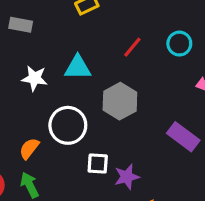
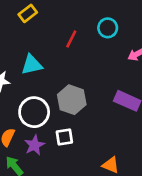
gray hexagon: (120, 101) -> (72, 100), moved
purple star: (127, 177) -> (34, 145), moved

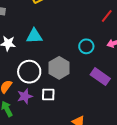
cyan circle: (108, 28) -> (86, 46), moved
red line: (71, 39) -> (107, 16), moved

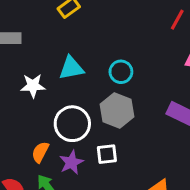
cyan circle: (86, 46) -> (121, 72), moved

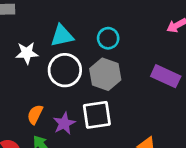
white circle: (72, 124) -> (65, 70), moved
white square: (107, 154) -> (97, 115), size x1.5

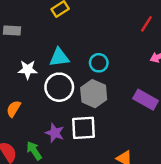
orange semicircle: (35, 114) -> (14, 109), moved
purple star: (64, 123) -> (55, 133), turned -30

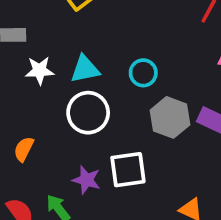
white star: (28, 70) -> (40, 70), moved
gray hexagon: (94, 94) -> (170, 117), moved

